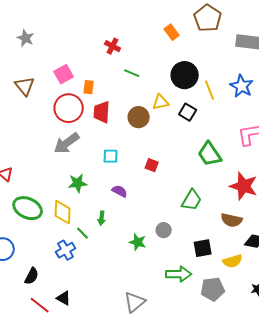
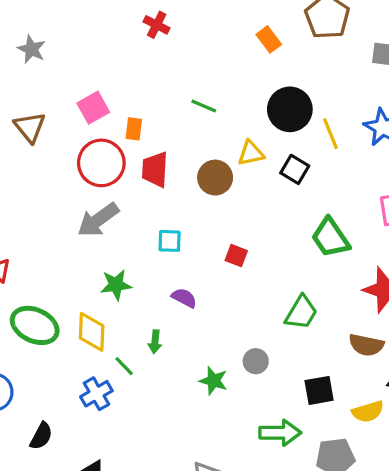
red cross: (113, 46) -> (157, 25), moved

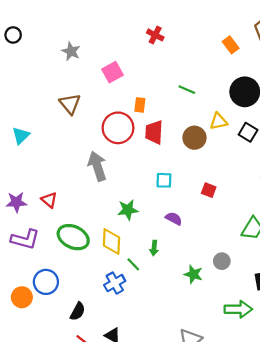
pink square: (93, 108) -> (113, 72), moved
gray arrow: (98, 220) -> (97, 166), moved, turned 108

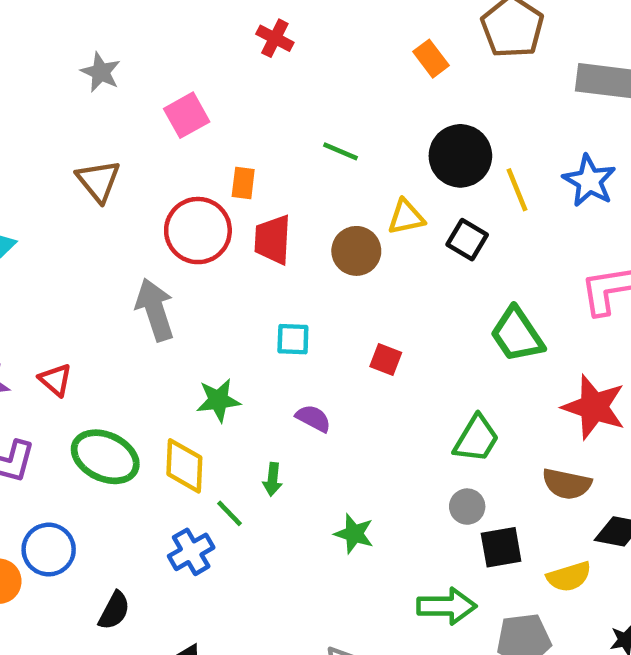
gray circle: (222, 261) -> (467, 507), moved

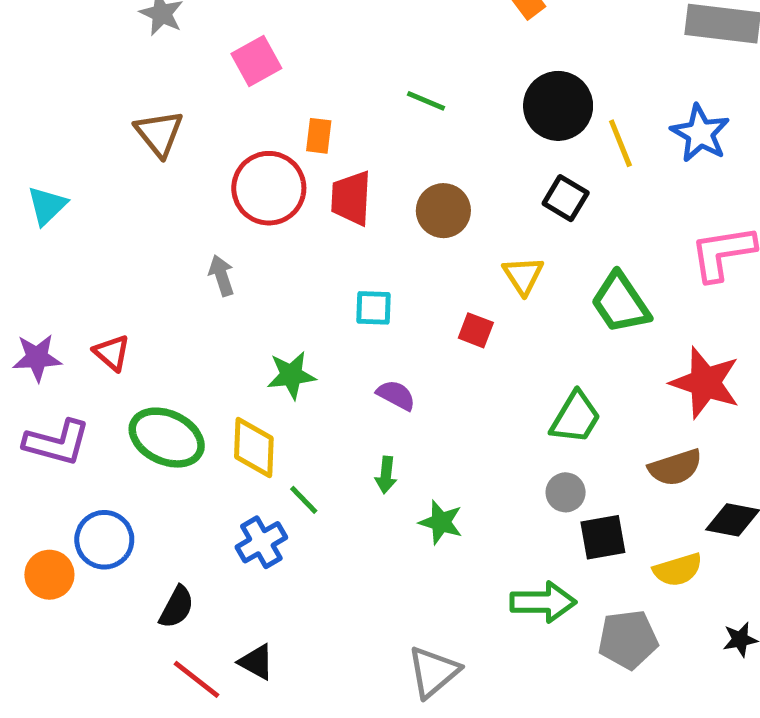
yellow triangle: (406, 217) -> (523, 275), moved, turned -51
gray arrow: (155, 310) -> (221, 275), size x0.6
green arrow: (273, 479) -> (386, 475), moved
brown semicircle: (567, 484) -> (675, 467), turned -30

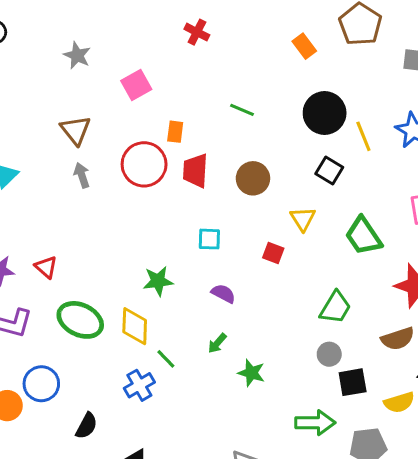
gray arrow: (221, 275) -> (82, 175), moved
green arrow: (386, 475) -> (217, 343), turned 35

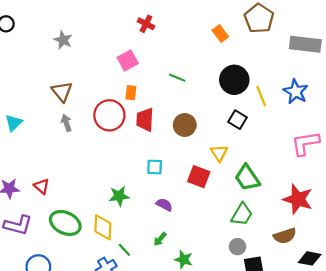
pink square: (136, 85) -> (128, 60), moved
green trapezoid: (363, 236) -> (247, 178), moved
red square: (273, 253) -> (199, 177), size x1.5

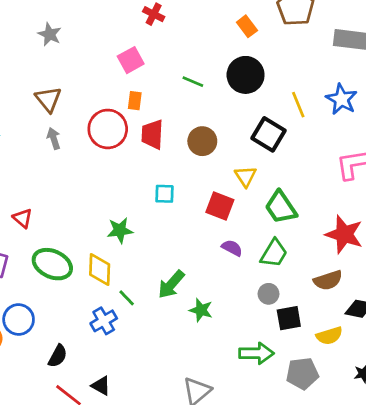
black circle: (234, 80) -> (246, 75), moved
black square: (238, 120) -> (269, 134), size x1.4
purple semicircle: (164, 205) -> (232, 248), moved
green arrow: (160, 239) -> (171, 284), size x1.6

